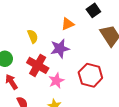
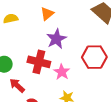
orange triangle: (68, 24) -> (47, 14), moved
yellow semicircle: (33, 36) -> (11, 19), moved, turned -64

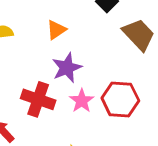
pink star: (62, 72) -> (82, 101), moved

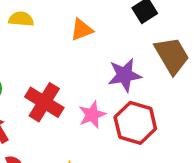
purple star: (67, 68) -> (125, 75), moved

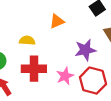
yellow semicircle: (21, 19) -> (27, 40), moved
red cross: (44, 102) -> (34, 69), turned -30

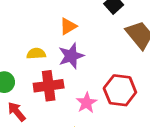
purple star: (85, 50) -> (71, 56), moved
pink star: (65, 76) -> (86, 103), moved

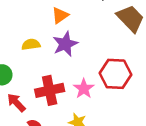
red cross: (49, 86) -> (50, 90), moved

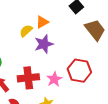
yellow semicircle: (31, 44) -> (26, 31), moved, turned -40

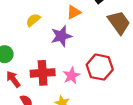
orange triangle: (42, 22) -> (74, 12), moved
yellow semicircle: (26, 31) -> (33, 20), moved

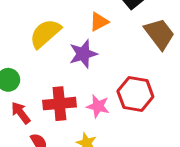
yellow semicircle: (33, 20) -> (45, 33), size x1.6
pink star: (71, 76) -> (98, 106), turned -30

